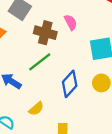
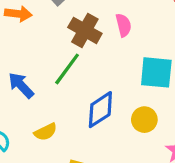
green line: (40, 62) -> (67, 69), turned -30

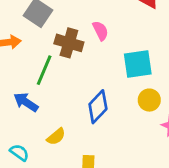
green line: (67, 69) -> (44, 70), moved
yellow circle: (144, 120) -> (149, 100), moved

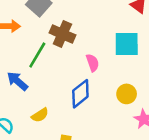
pink semicircle: (100, 31) -> (93, 63), moved
cyan square: (138, 64) -> (127, 44), moved

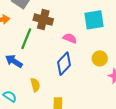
pink semicircle: (93, 63) -> (70, 38), turned -40
yellow semicircle: (40, 115) -> (35, 85), turned -64

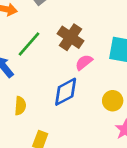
brown cross: (43, 20) -> (71, 37), moved
pink semicircle: (70, 38) -> (84, 62), turned -80

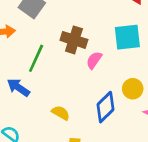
blue diamond: (66, 92) -> (106, 107), moved
yellow semicircle: (20, 106) -> (61, 113), moved, turned -48

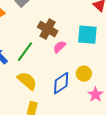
green line: (36, 58) -> (25, 52), moved
yellow semicircle: (61, 113) -> (27, 81), size x1.5

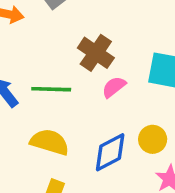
green line: (25, 52) -> (51, 89), turned 50
yellow semicircle: (27, 81) -> (50, 142), turned -30

